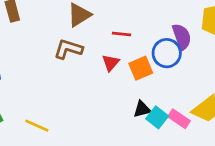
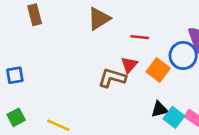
brown L-shape: (68, 49) -> (112, 78), moved
orange square: (141, 68) -> (158, 70), turned -30

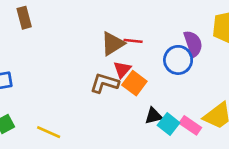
brown triangle: (99, 19) -> (113, 44), moved
orange square: (158, 70) -> (134, 83), moved

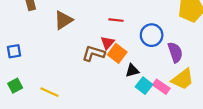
brown triangle: (113, 44) -> (63, 20), moved
purple semicircle: (193, 44) -> (175, 52), moved
black triangle: (154, 116) -> (132, 71), moved

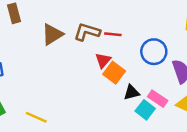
brown L-shape: (94, 53) -> (87, 32), moved
pink rectangle: (161, 87) -> (158, 99), moved

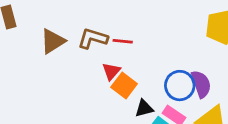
blue circle: (154, 52) -> (180, 86), moved

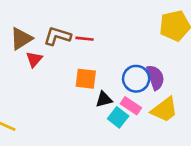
red triangle: (111, 71) -> (34, 59), moved
orange square: (124, 86) -> (86, 79), turned -30

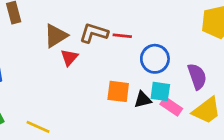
orange square: (86, 79) -> (118, 91), moved
blue circle: (136, 79) -> (155, 59), moved
cyan square: (118, 117) -> (160, 91), moved, turned -30

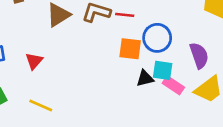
red triangle: (69, 57) -> (34, 61), moved
orange square: (118, 91) -> (130, 49), moved

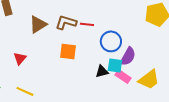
orange square: (130, 49) -> (68, 51), moved
purple semicircle: (199, 55) -> (128, 56), moved, turned 48

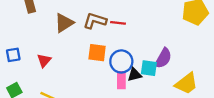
blue circle: (111, 41) -> (121, 61), moved
pink rectangle: (123, 76) -> (121, 80), moved, turned 56

